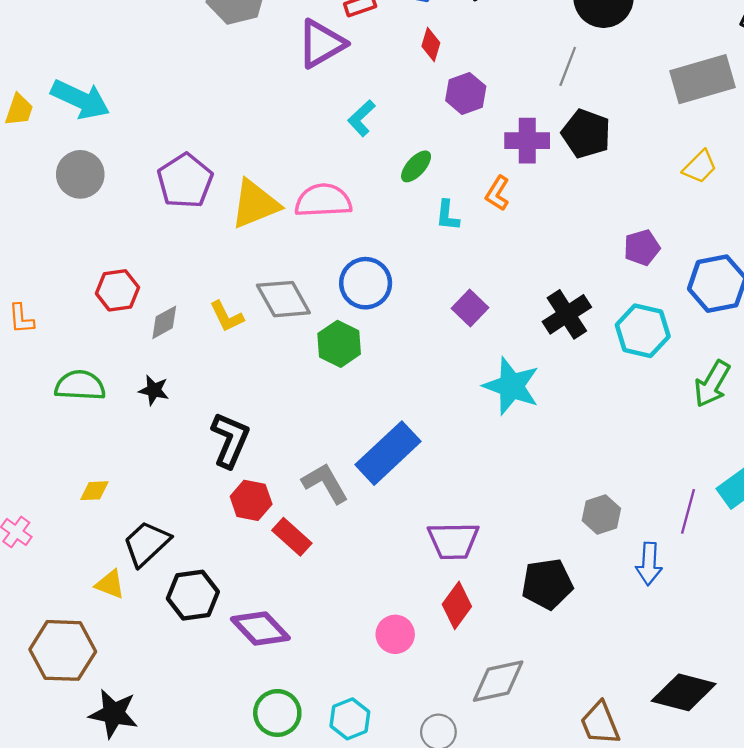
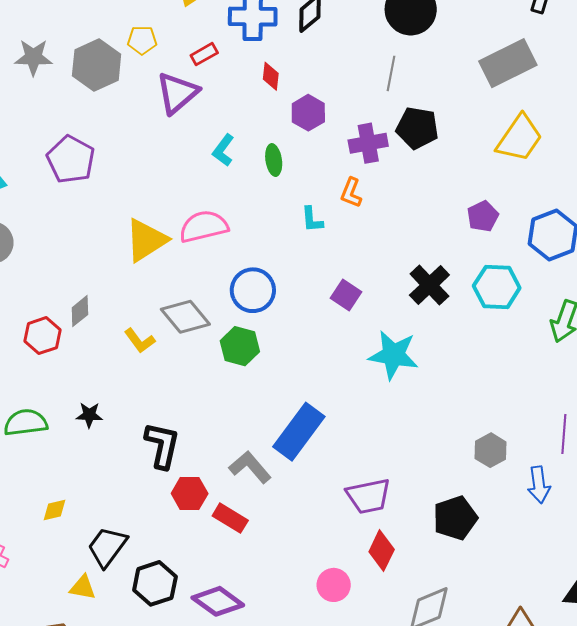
green ellipse: (416, 166) -> (274, 160), moved, turned -40
yellow trapezoid: (700, 167) -> (519, 138), size x1.6
purple pentagon: (185, 181) -> (71, 160), moved
gray diamond: (164, 322) -> (80, 311), moved

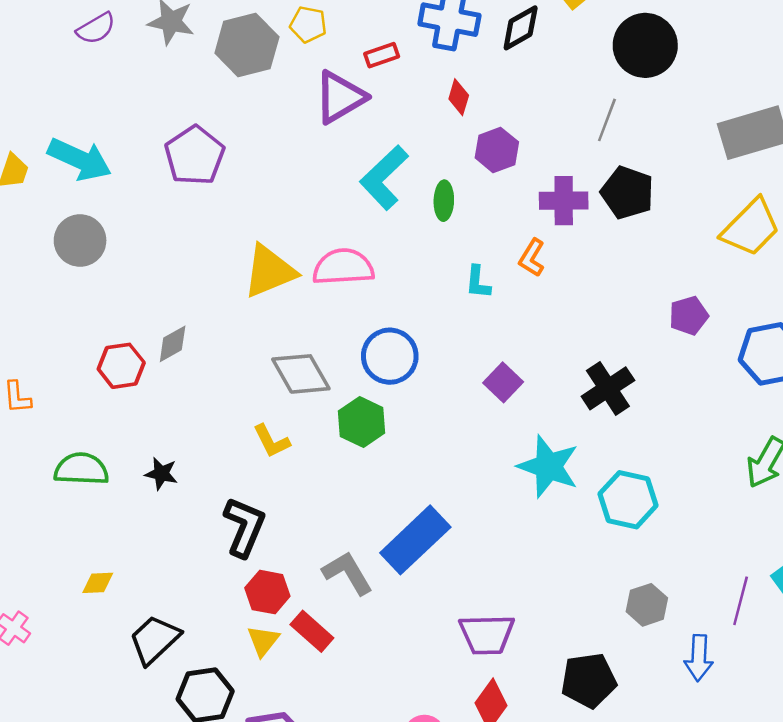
cyan L-shape: (223, 150) -> (384, 178), size x1.6
cyan hexagon: (497, 287) -> (628, 500), moved
yellow L-shape: (140, 341) -> (271, 441), moved
yellow triangle: (83, 587) -> (263, 641), moved, turned 48

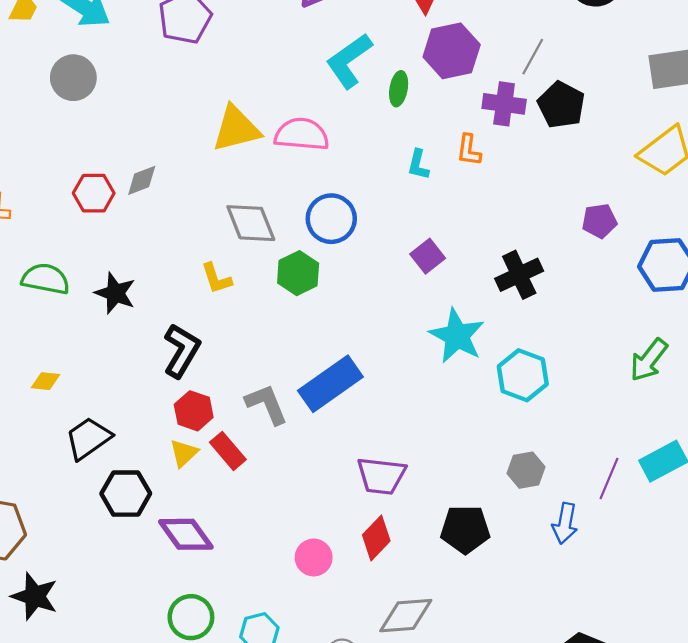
gray line: (607, 120) -> (533, 57), moved
purple hexagon: (497, 150) -> (452, 51), size x1.4
orange L-shape: (532, 258) -> (469, 150), turned -32
black star: (161, 474) -> (115, 293), size x1.4

